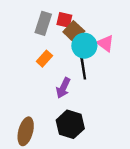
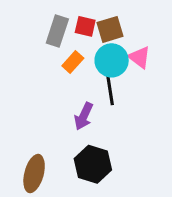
brown square: (74, 32) -> (110, 29), moved, turned 30
orange rectangle: (44, 59) -> (73, 62), moved

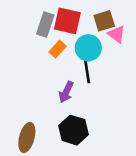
red square: (85, 26) -> (67, 21), size x1.6
brown square: (110, 29) -> (104, 21), moved
pink triangle: (139, 57) -> (116, 34), moved

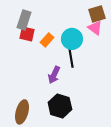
red square: (67, 21) -> (27, 34), moved, size x0.7
brown square: (104, 21) -> (97, 14), moved
gray rectangle: (45, 24) -> (24, 20), moved

